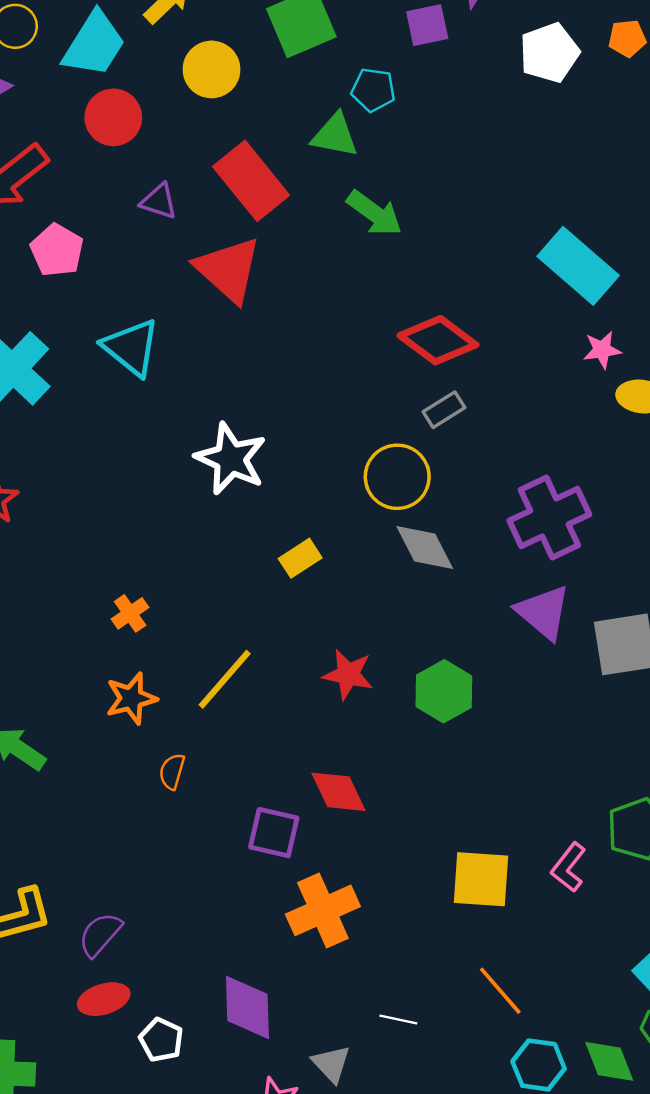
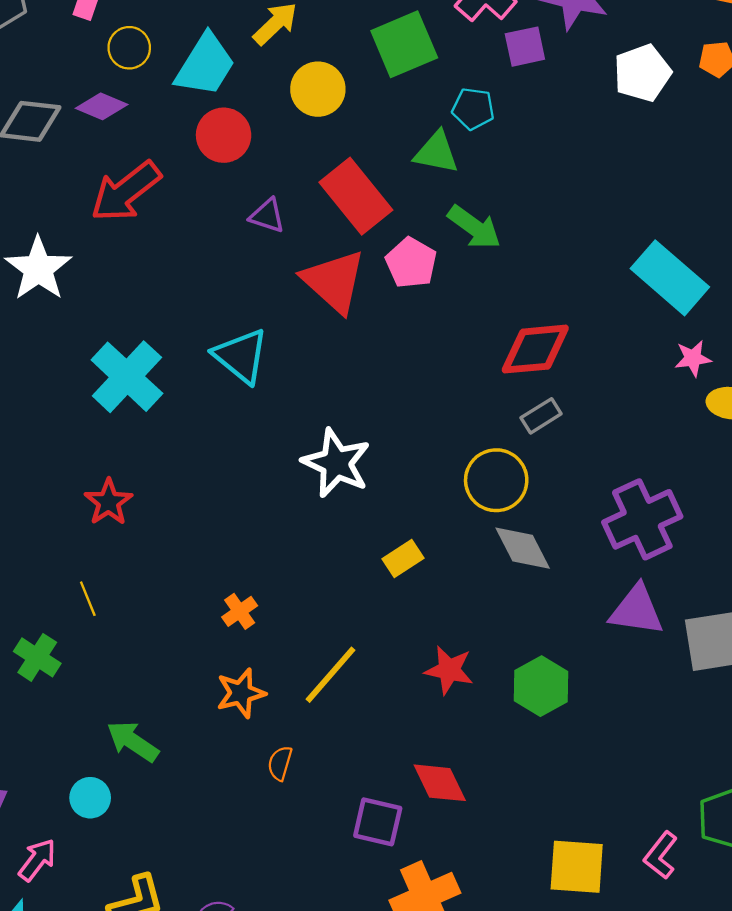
pink pentagon: (57, 250) -> (411, 263), moved
red diamond: (438, 340) -> (535, 349), turned -42
purple triangle: (543, 612) -> (637, 610), turned -32

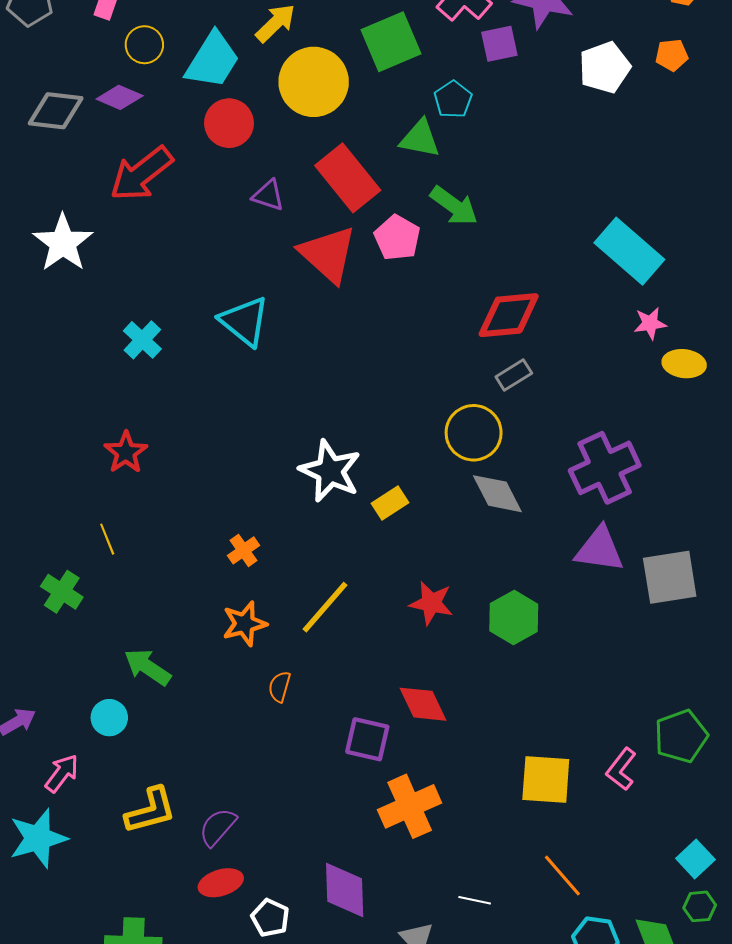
yellow circle: (318, 89) -> (314, 82), size x1.4
cyan pentagon: (473, 109) -> (453, 99), turned 30
cyan cross: (127, 377) -> (142, 340), size x0.6
white star: (336, 463) -> (330, 471), moved

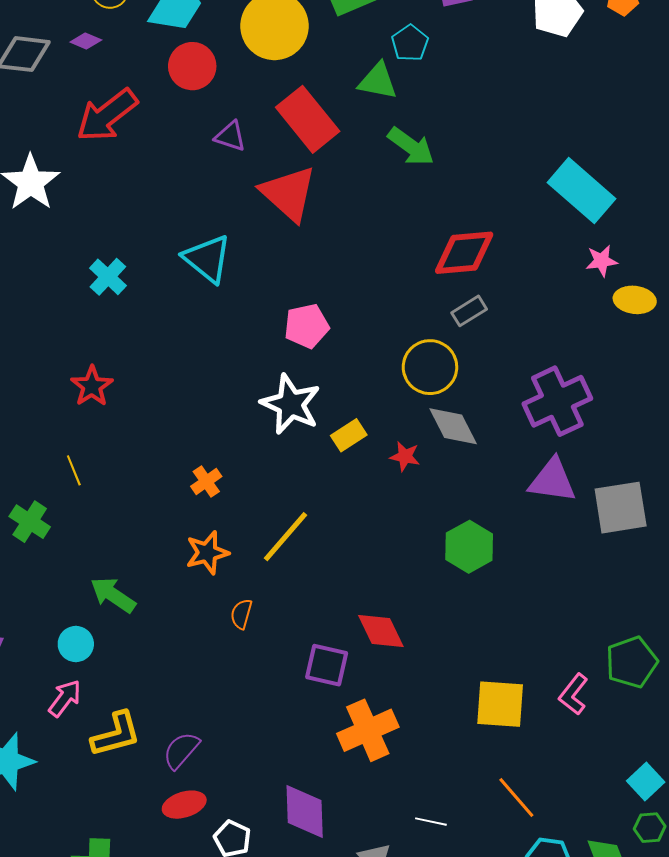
purple diamond: (120, 97) -> (86, 41), size x0.7
pink pentagon: (397, 238) -> (307, 326), moved, turned 30
red star: (431, 603) -> (405, 456), moved, size x0.7
pink arrow: (62, 773) -> (65, 698), moved

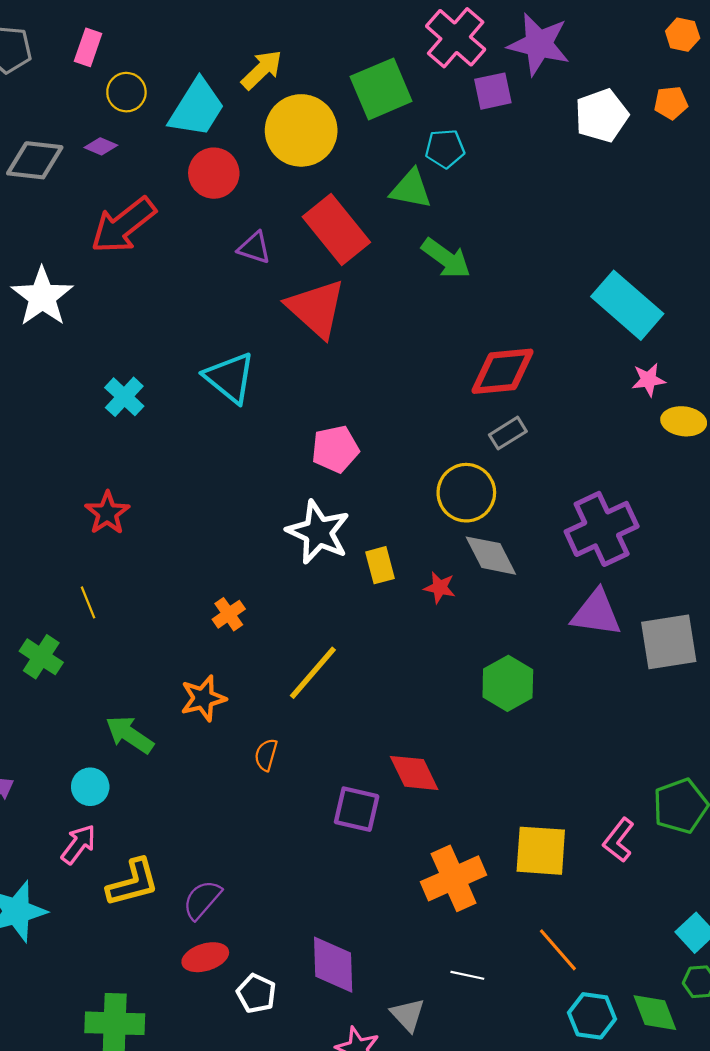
cyan pentagon: (410, 43) -> (445, 149), turned 30
yellow rectangle: (349, 435) -> (380, 565), turned -72
orange star: (207, 553) -> (203, 698), moved
orange cross: (368, 730) -> (454, 878), moved

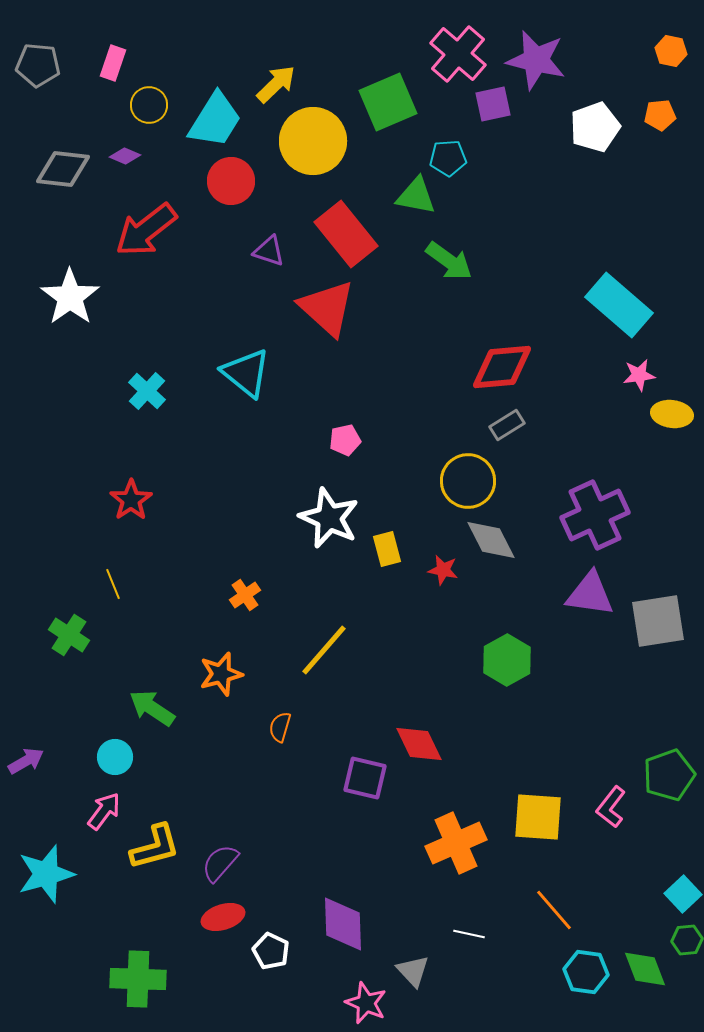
pink pentagon: (335, 449) -> (345, 440), size x0.7

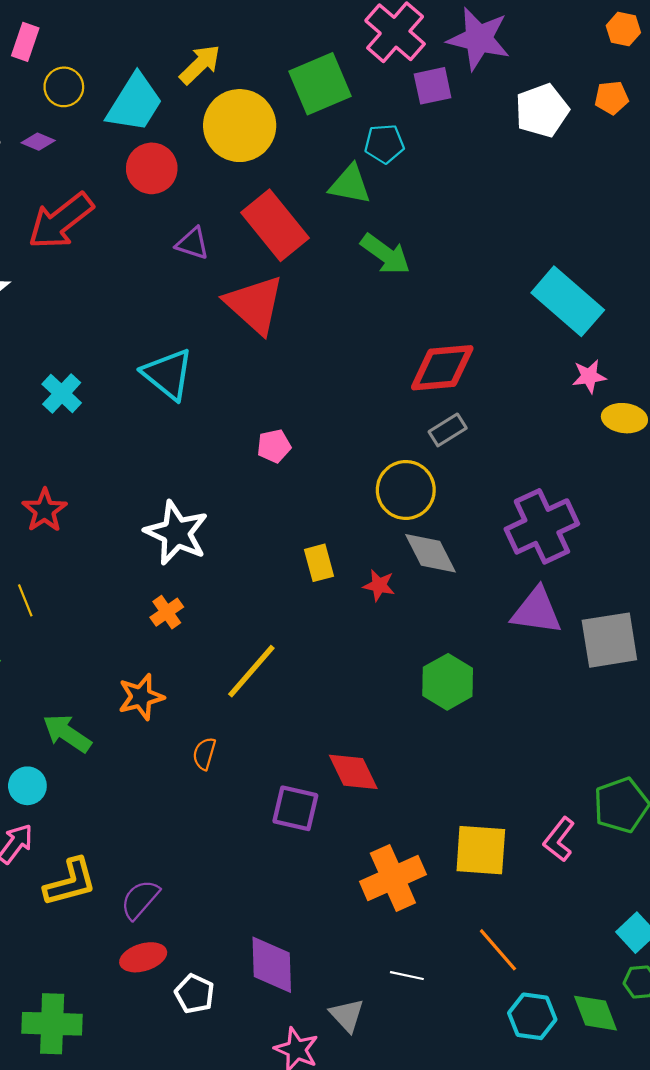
white star: (329, 518) -> (176, 533), moved

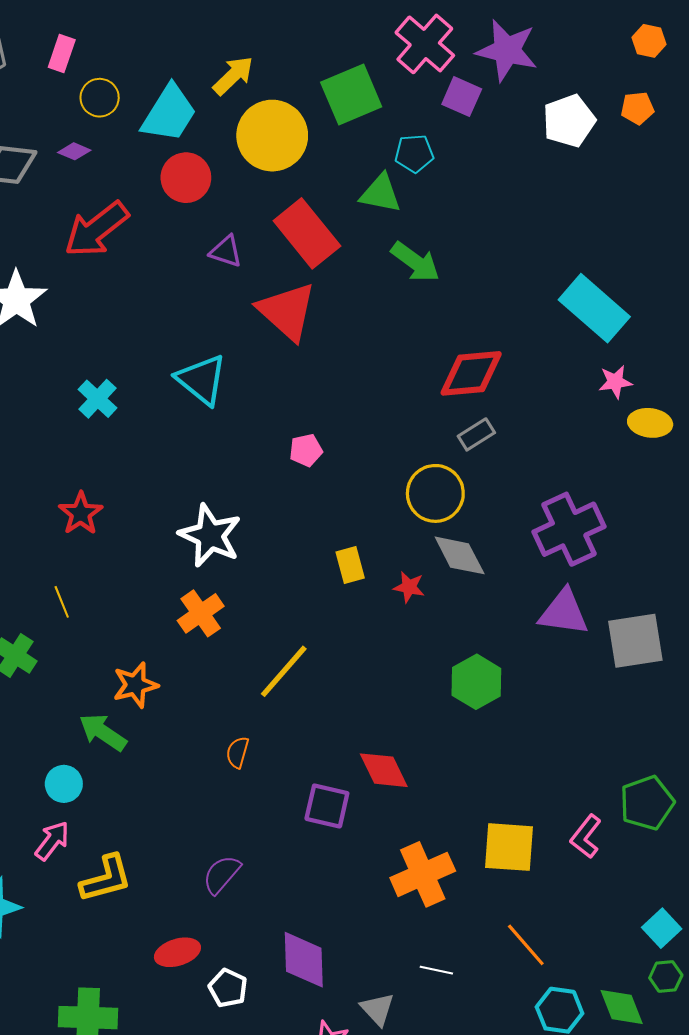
purple square: (433, 86) -> (462, 97), turned 36
orange cross: (167, 612) -> (201, 613), size x1.4
orange star: (141, 697) -> (135, 685), moved
purple semicircle: (140, 899) -> (222, 874), moved

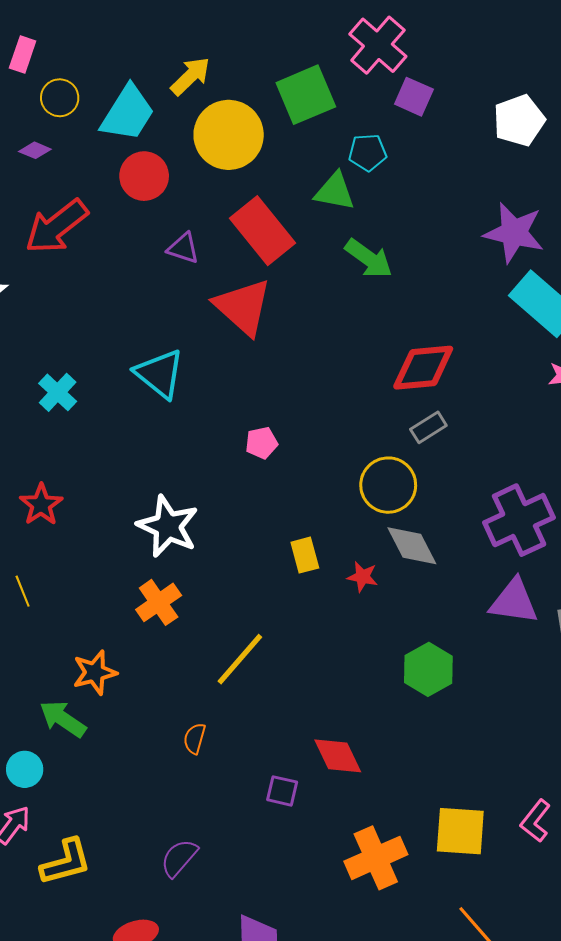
purple star: (507, 50) -> (514, 233), moved
purple square: (327, 806) -> (282, 791), size x0.7

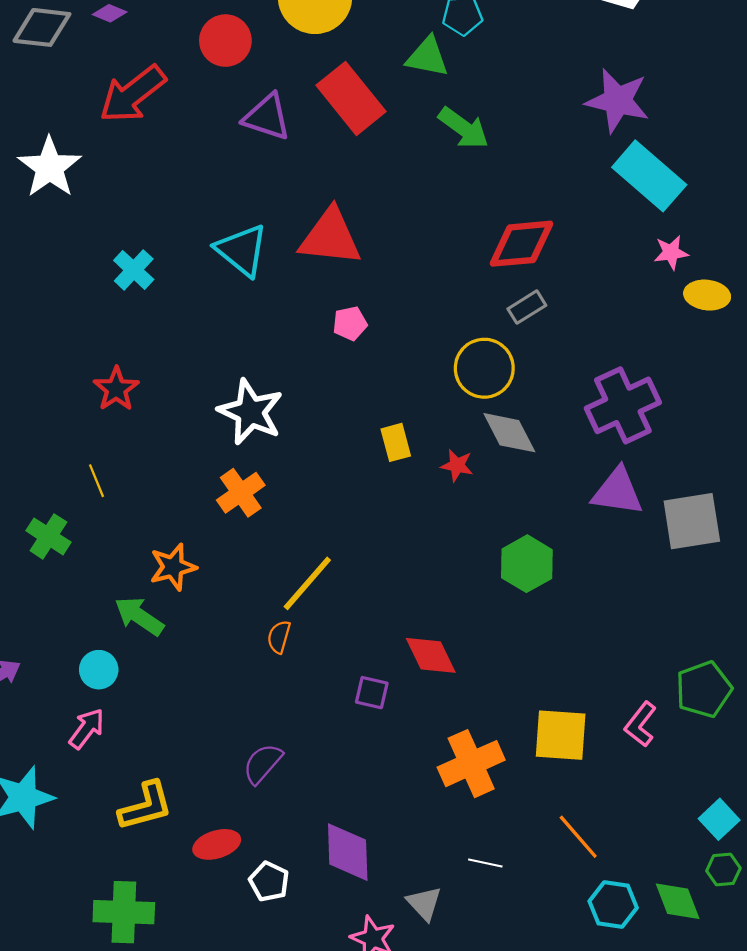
purple triangle: (183, 248) -> (267, 117), size x1.4
red triangle: (243, 307) -> (330, 237), moved, turned -36
yellow line: (240, 659) -> (307, 583), moved
yellow L-shape: (66, 862) -> (146, 806), moved

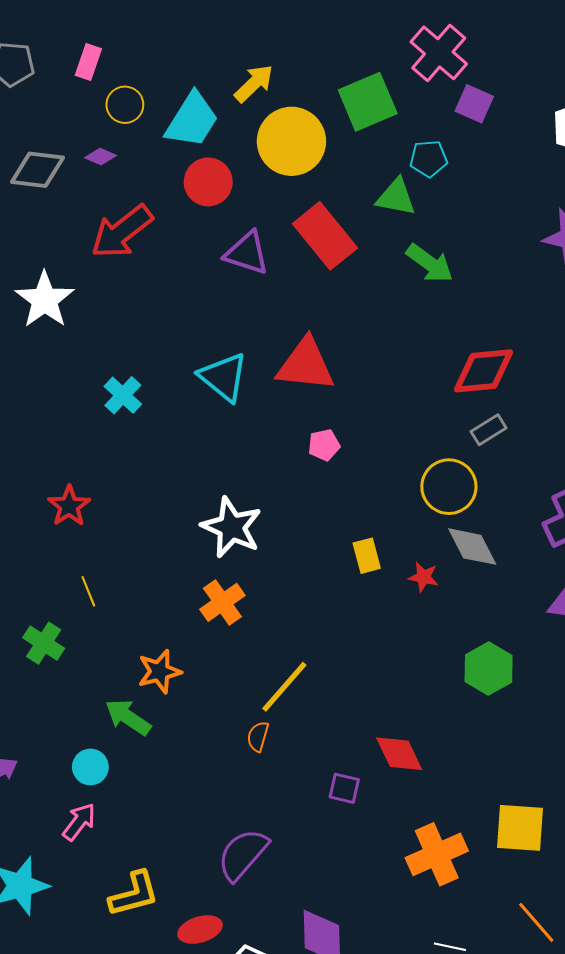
red star: (116, 389) -> (69, 506), moved
purple semicircle: (263, 764) -> (243, 854), size x1.4

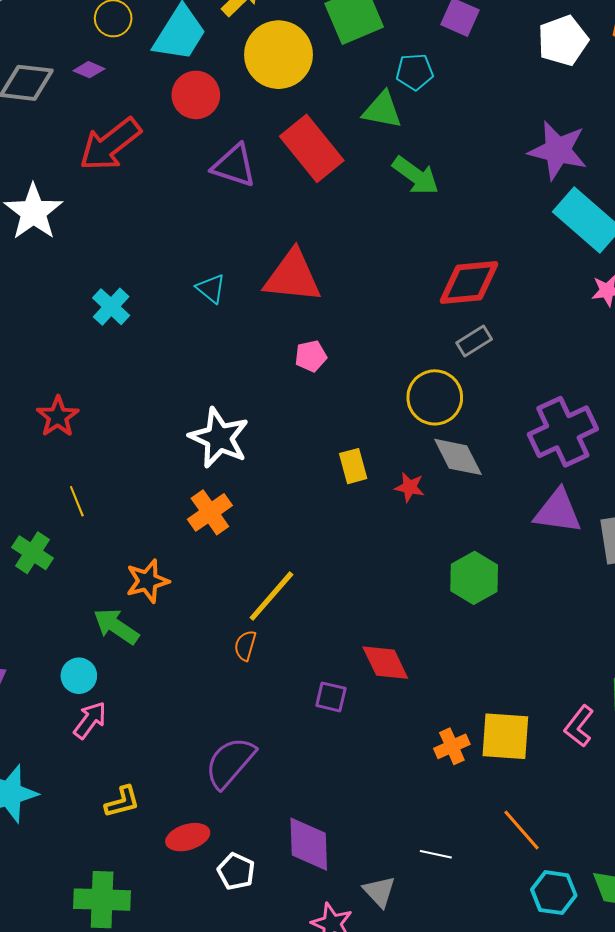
cyan triangle: (223, 377) -> (211, 289), size x0.6
pink arrow: (79, 822) -> (90, 720), moved
orange cross: (437, 854) -> (452, 746), moved, size x0.6
yellow L-shape: (134, 894) -> (122, 802), size x0.7

